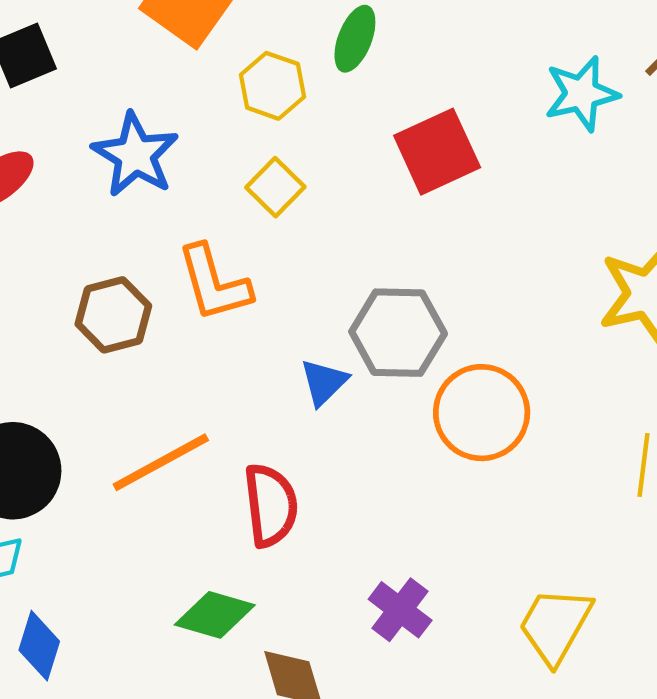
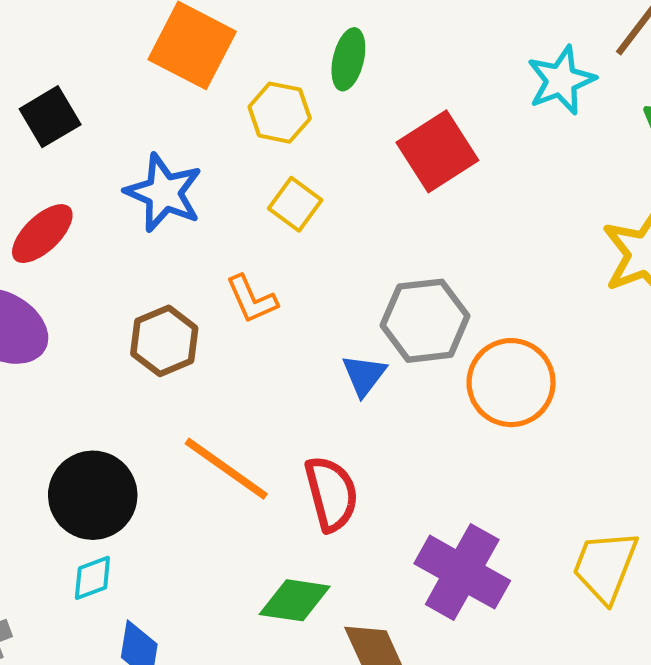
orange L-shape: (214, 283) -> (252, 299), size x0.7
orange line: (161, 462) -> (226, 469), turned 72
purple cross: (400, 610) -> (462, 572), size x1.6

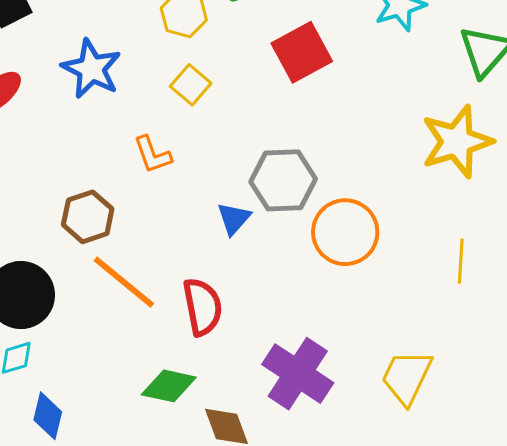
brown hexagon: (164, 341) -> (88, 217), moved

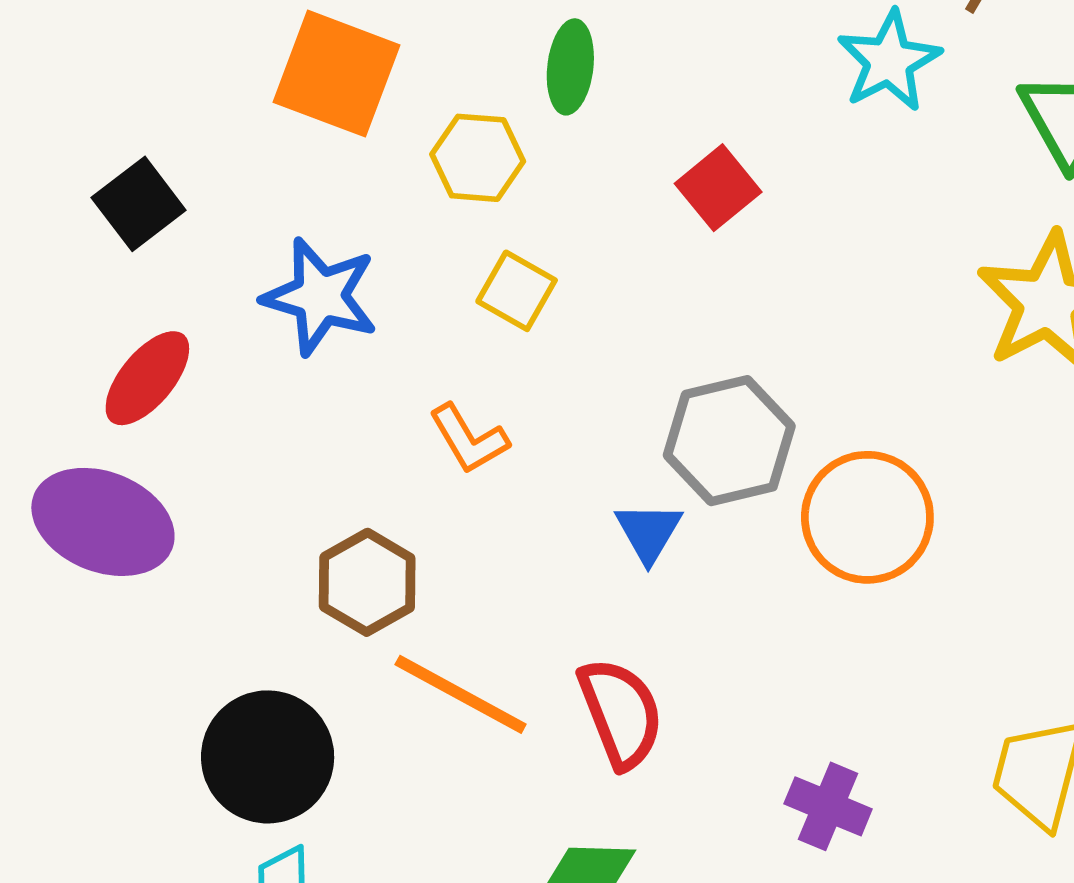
red square: (302, 52) -> (718, 188), size x0.7
purple cross: (298, 374) -> (828, 806), size x0.6

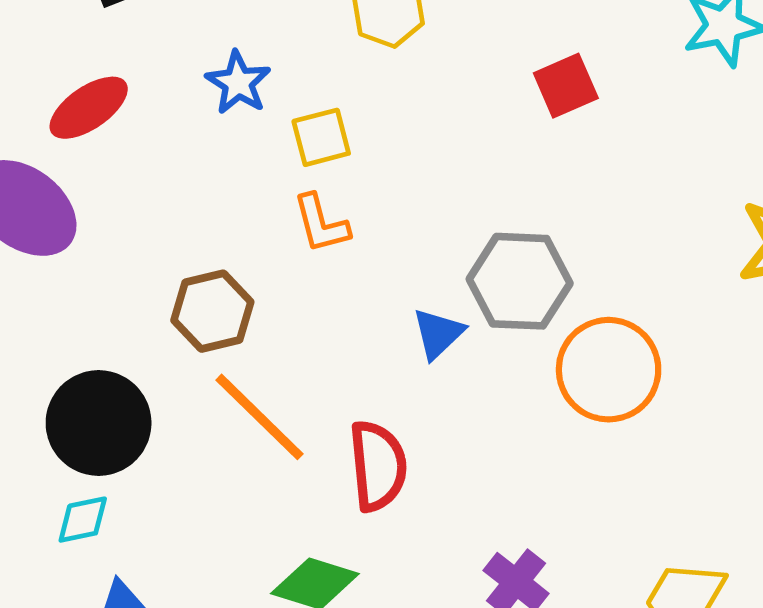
yellow square: (517, 291) -> (321, 137), moved, turned 30
blue star: (320, 297) -> (238, 83), size x0.7

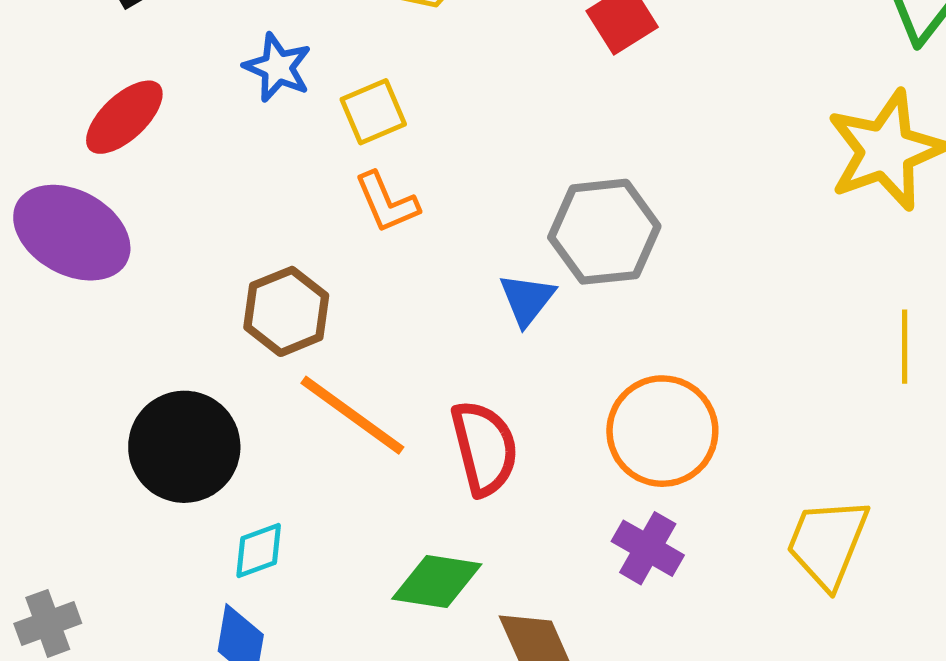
orange circle: (609, 370) -> (662, 431), moved
cyan diamond: (83, 520) -> (259, 551), moved

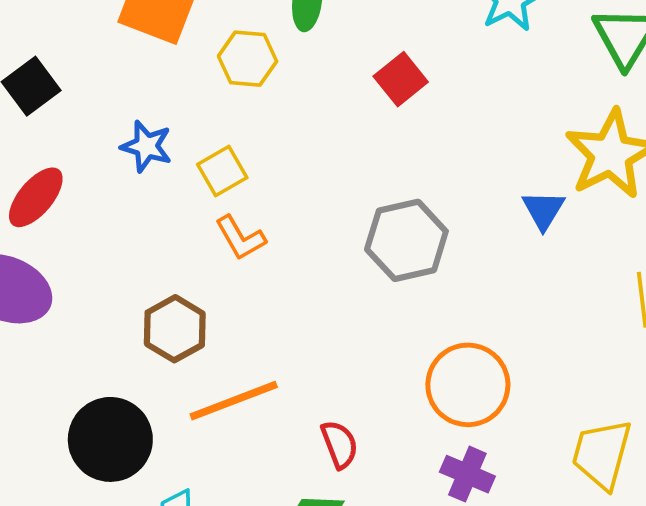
blue triangle: (527, 299) -> (543, 210), moved
orange line: (352, 415) -> (234, 401), turned -50
red semicircle: (484, 448) -> (339, 444), moved, size x0.7

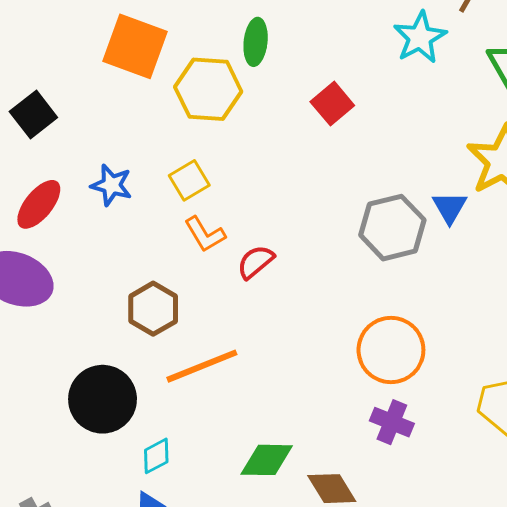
yellow hexagon: (248, 59) -> (208, 89), size x1.4
blue star: (146, 146) -> (111, 185), moved
gray hexagon: (406, 240) -> (392, 228), moved
red semicircle: (339, 444) -> (256, 262), moved, turned -108

